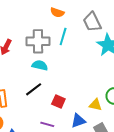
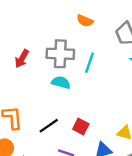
cyan line: (63, 37) -> (90, 63), moved
black line: (34, 89) -> (49, 126), moved

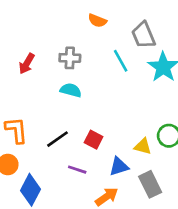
gray cross: (60, 54) -> (70, 58), size x0.7
cyan line: (90, 63) -> (121, 61), moved, turned -48

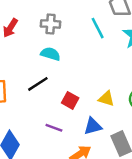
black line: (57, 139) -> (38, 84), moved
yellow triangle: (143, 146) -> (106, 99), moved

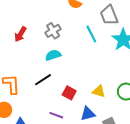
gray cross: (51, 24) -> (53, 31), turned -35
cyan semicircle: (50, 54) -> (53, 55), turned -35

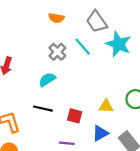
gray cross: (53, 31) -> (57, 52), moved
black line: (43, 80) -> (43, 109), turned 60

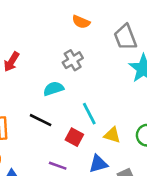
cyan line: (83, 47) -> (89, 114), moved

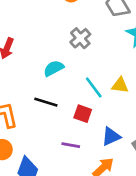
gray cross: (73, 60) -> (80, 38), moved
yellow triangle: (112, 135) -> (120, 85), moved

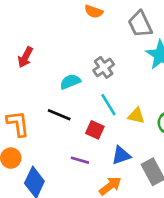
gray cross: (80, 38) -> (104, 67), moved
yellow triangle: (120, 85) -> (136, 116), moved

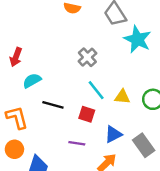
cyan semicircle: (70, 82) -> (32, 81), moved

